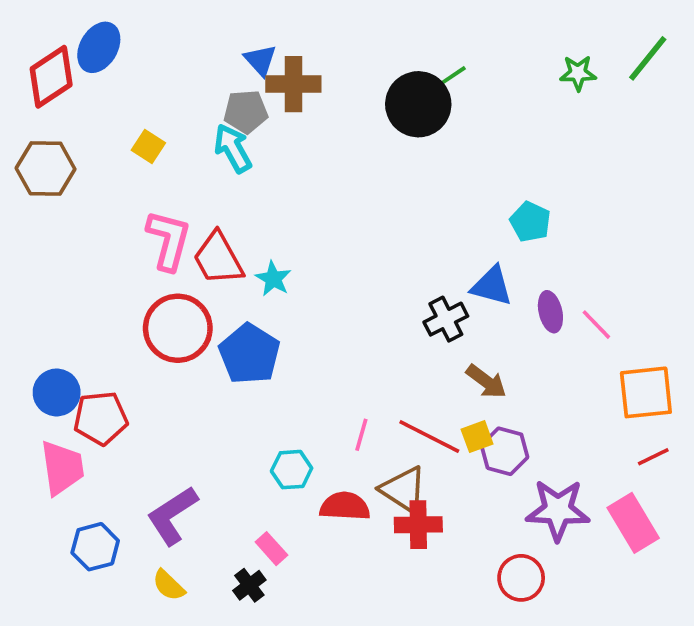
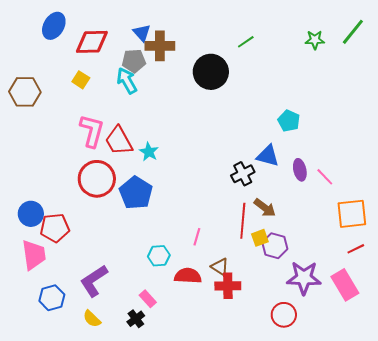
red diamond: (51, 77) -> (92, 42), moved, turned 32
black circle: (418, 104) -> (211, 72), moved
red line: (429, 437) -> (243, 221), moved, turned 68
brown triangle: (404, 490) -> (220, 267), size x0.7

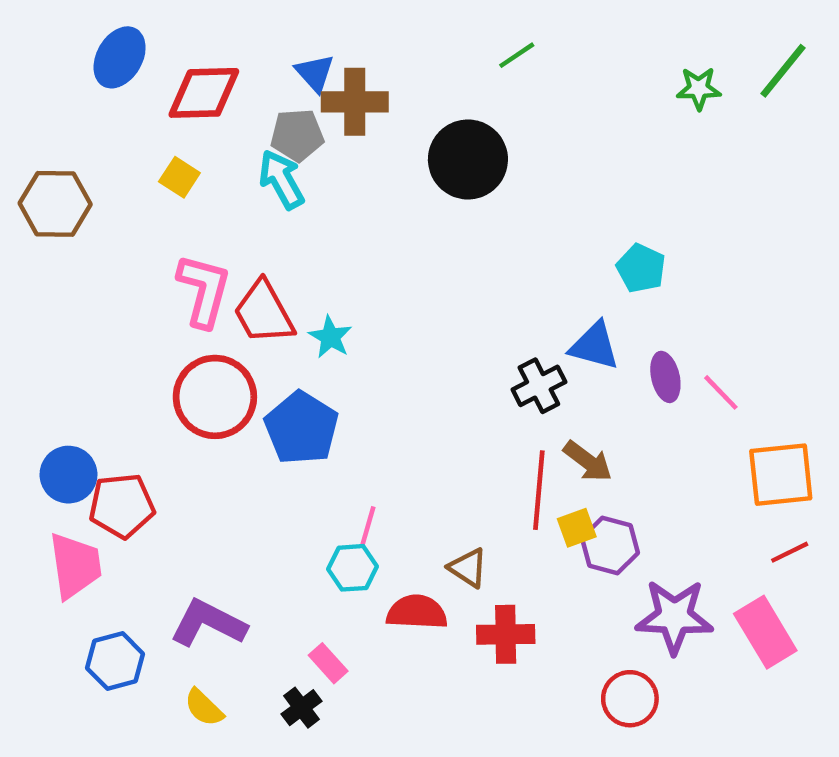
green line: (246, 42) -> (517, 55), moved
pink line: (197, 237) -> (368, 526), moved
brown triangle: (220, 267) -> (468, 568), moved
purple L-shape: (94, 281) -> (208, 623), turned 60

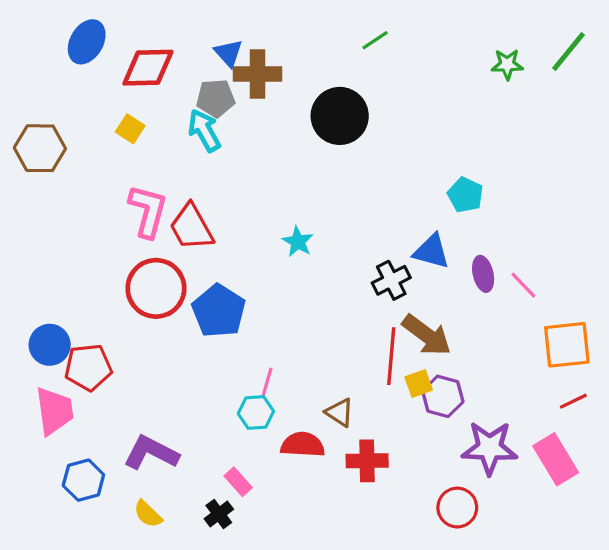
cyan star: (330, 337) -> (298, 242), moved
brown arrow: (588, 461) -> (427, 335), size x1.4

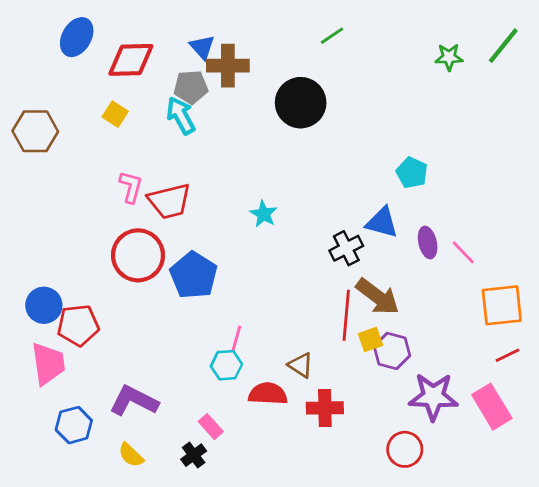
pink L-shape: (148, 211) -> (131, 187), size x0.7
red trapezoid: (191, 227) -> (169, 201), turned -75

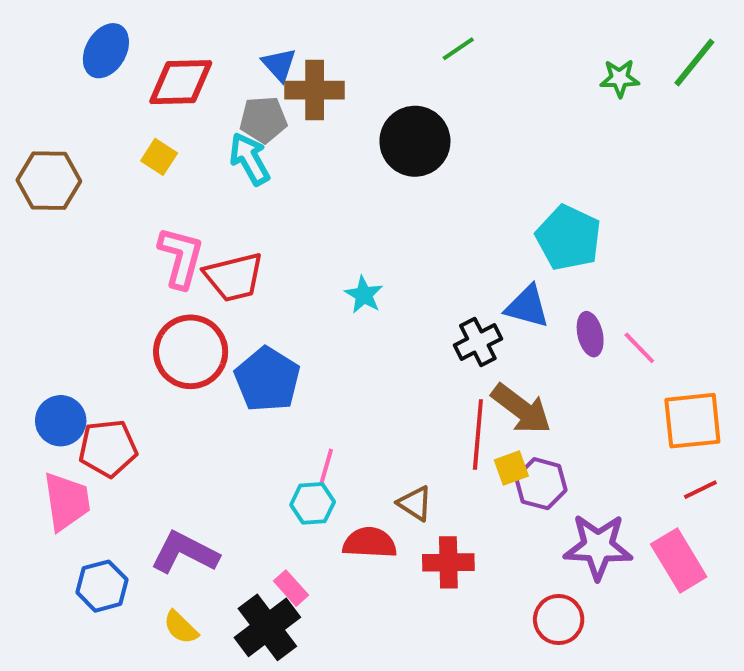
cyan pentagon: (412, 173) -> (568, 238), size x1.5
pink L-shape: (131, 187) -> (181, 257), size x1.4
black cross: (194, 455) -> (267, 627), size x1.8

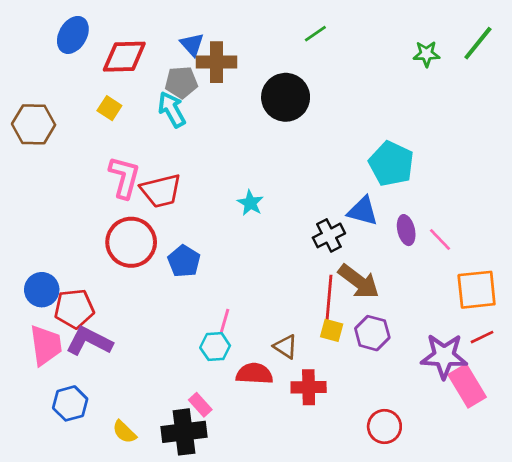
blue pentagon: (267, 379) -> (184, 261), size x0.7
yellow square: (511, 468) -> (332, 330), moved, turned 35
purple star: (598, 547) -> (444, 356), moved
purple L-shape: (185, 553) -> (89, 341), moved
black cross: (267, 627) -> (184, 432), turned 30

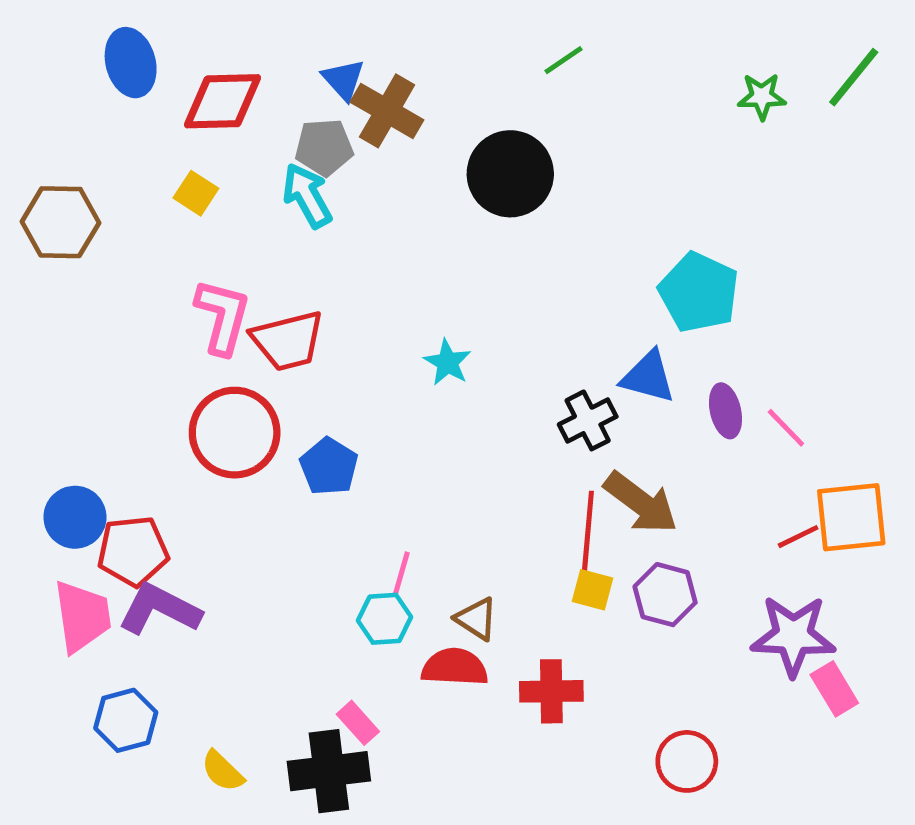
blue ellipse: (73, 35) -> (131, 63), turned -45
brown cross: (216, 62) -> (387, 111), turned 30
red line: (482, 337) -> (798, 537), moved
brown triangle: (286, 347) -> (476, 619), moved
pink rectangle: (467, 386) -> (834, 689), size x0.7

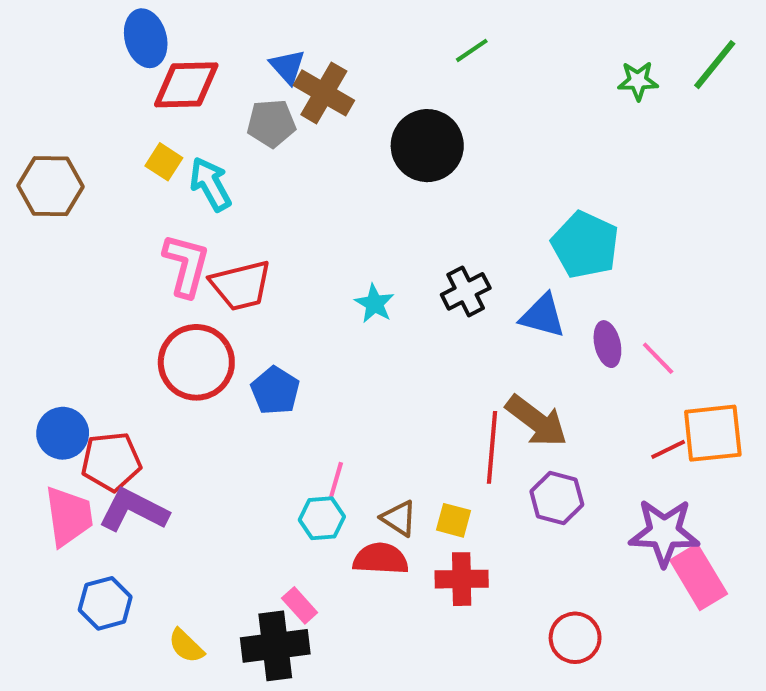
blue ellipse: (131, 63) -> (146, 38), moved
cyan arrow: (307, 196) -> (210, 184), moved
black cross: (588, 420) -> (466, 291), moved
yellow square: (592, 590) -> (454, 520), moved
pink rectangle: (834, 689) -> (699, 577), size x1.4

